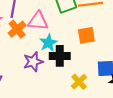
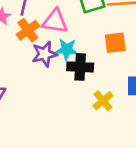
cyan star: (48, 43) -> (67, 49), turned 30
purple star: (33, 62) -> (45, 54), moved

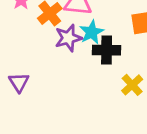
cyan star: (67, 49) -> (92, 32), turned -30

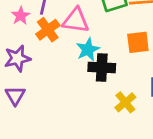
purple star: (68, 38) -> (17, 58), moved

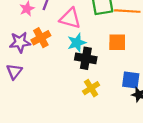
orange cross: (48, 30) -> (41, 38), moved
yellow cross: (125, 102) -> (91, 88), moved

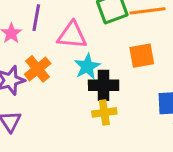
yellow cross: (91, 88) -> (104, 112), moved, turned 35

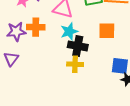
orange cross: (38, 69) -> (36, 27), turned 30

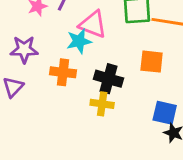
orange cross: (36, 27) -> (63, 72), moved
cyan star: (69, 31) -> (79, 41), moved

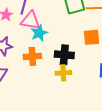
pink triangle: (93, 24) -> (30, 21), moved

